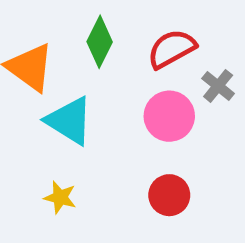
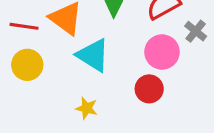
red circle: (169, 195) -> (149, 89), moved

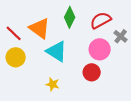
red line: (24, 26) -> (14, 33), turned 36

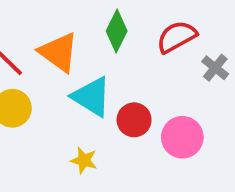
pink circle: (100, 49) -> (182, 137), moved
red circle: (92, 72) -> (134, 120), moved

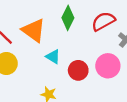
cyan triangle: (92, 97) -> (53, 57), size x0.6
pink circle: (182, 137) -> (108, 66), moved

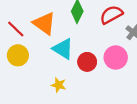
cyan triangle: (53, 57) -> (63, 49), size x1.5

